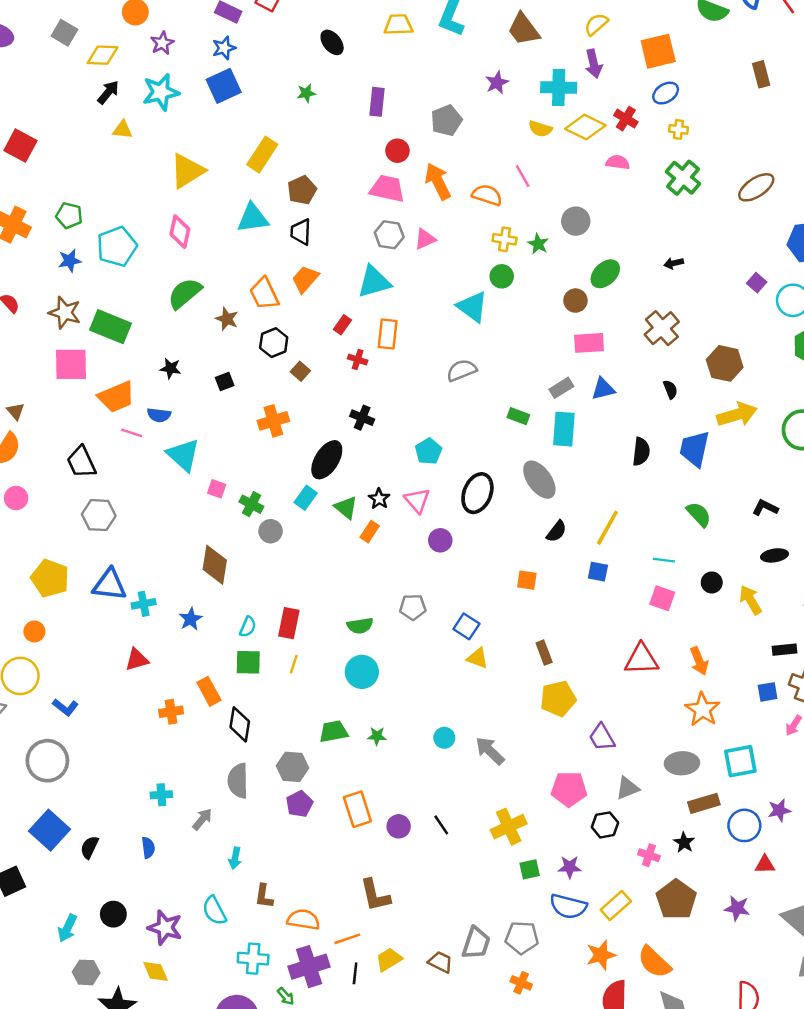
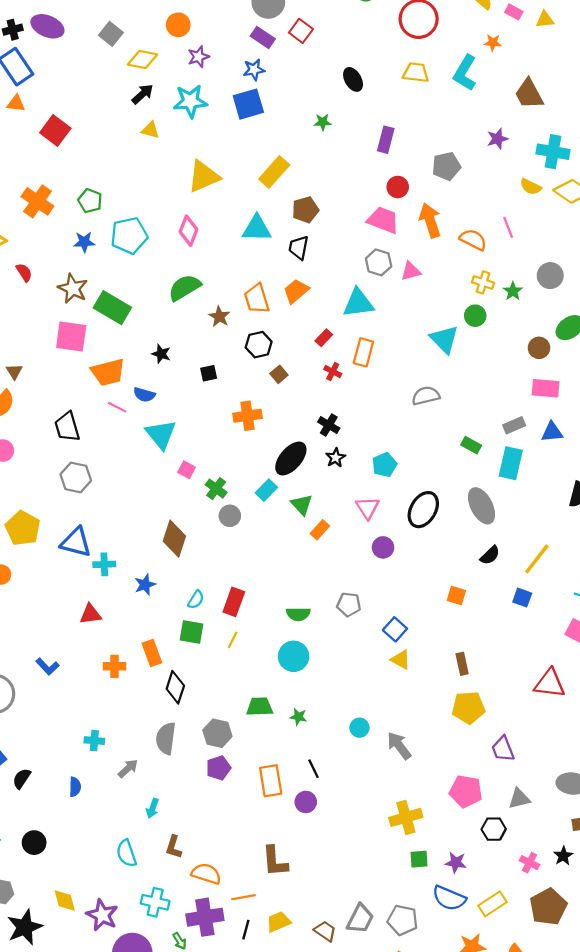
black star: (379, 499) -> (336, 458), moved
blue L-shape: (65, 707) -> (47, 666), moved
black line: (441, 825) -> (313, 769), moved
purple star: (165, 928) -> (102, 915), moved

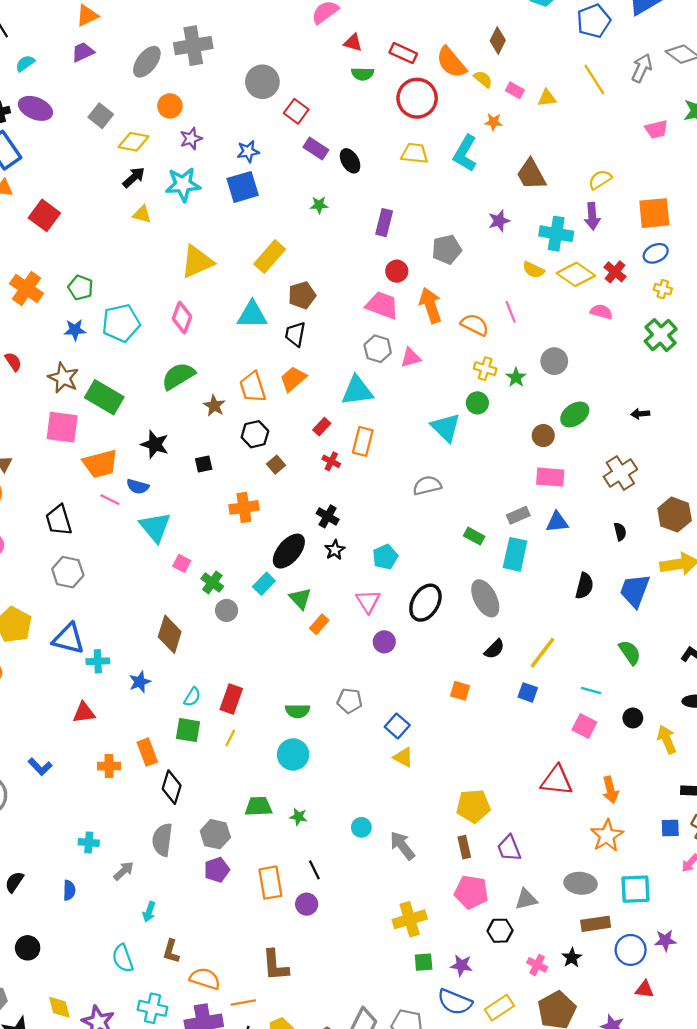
purple rectangle: (263, 38) -> (316, 149), moved
black star: (161, 354) -> (155, 444), size x1.4
brown rectangle: (462, 664) -> (464, 847), moved

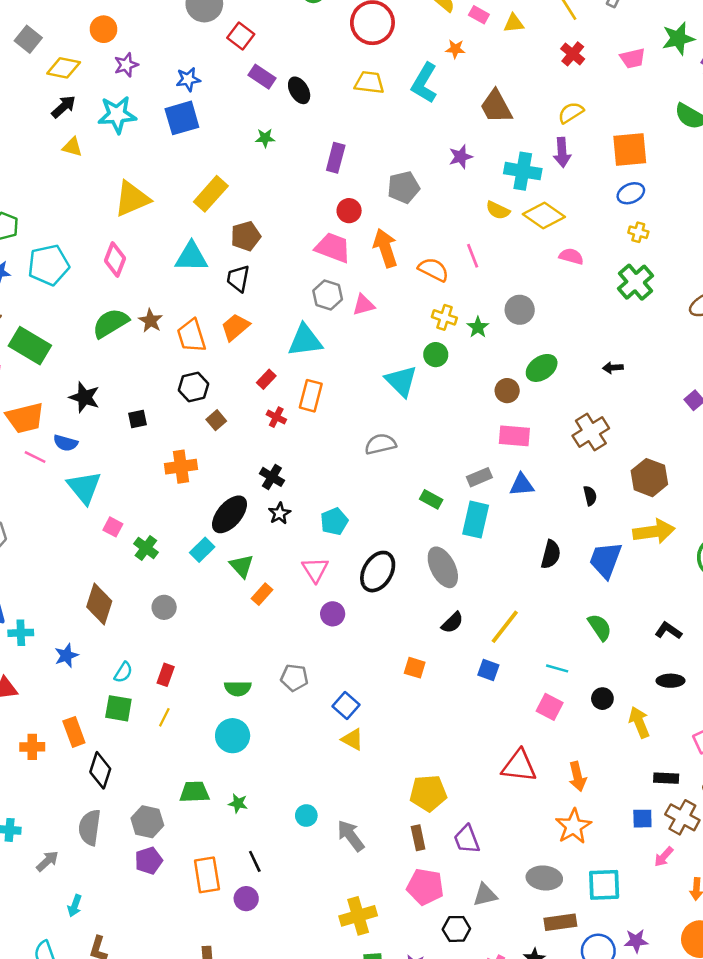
red cross: (615, 272) -> (573, 54), moved
brown star: (214, 406) -> (151, 321), moved
gray circle: (227, 610) -> (164, 607), moved
red rectangle: (231, 699) -> (166, 675), size x0.7

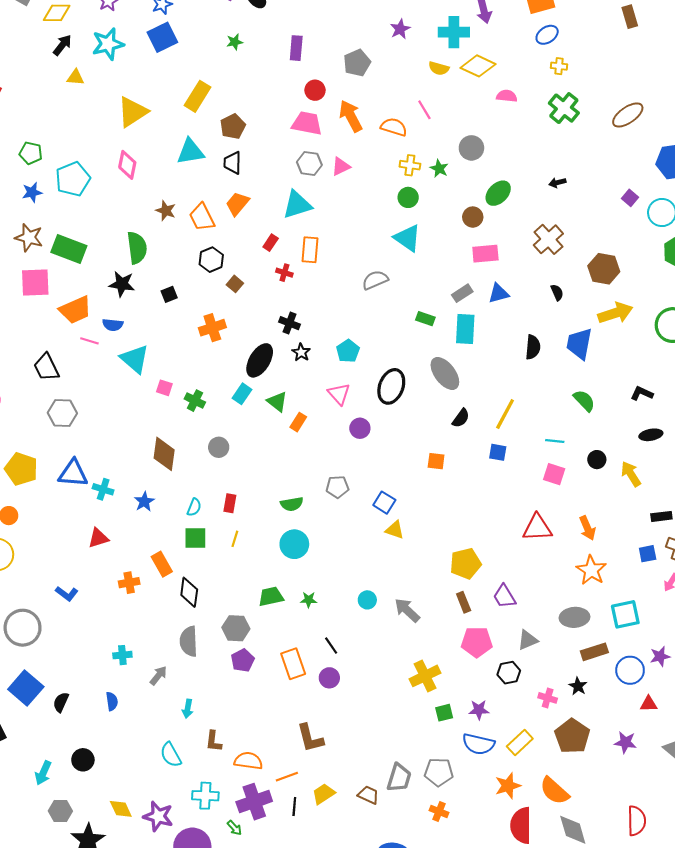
green semicircle: (111, 323) -> (137, 248), moved, turned 124
cyan triangle: (401, 381) -> (407, 238), moved
cyan cross: (21, 633) -> (103, 489), turned 30

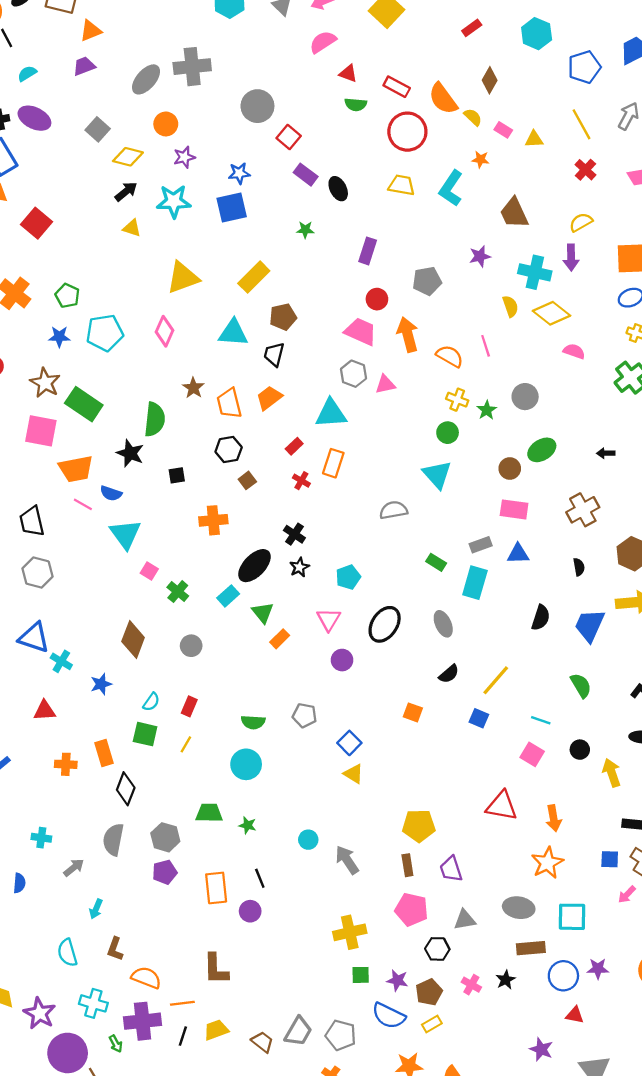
yellow semicircle: (439, 68) -> (510, 306), turned -138
gray ellipse: (445, 373) -> (443, 624), size x0.7
brown pentagon: (572, 736) -> (429, 992), moved, size x0.7
yellow rectangle: (520, 742) -> (432, 1024), size x0.7

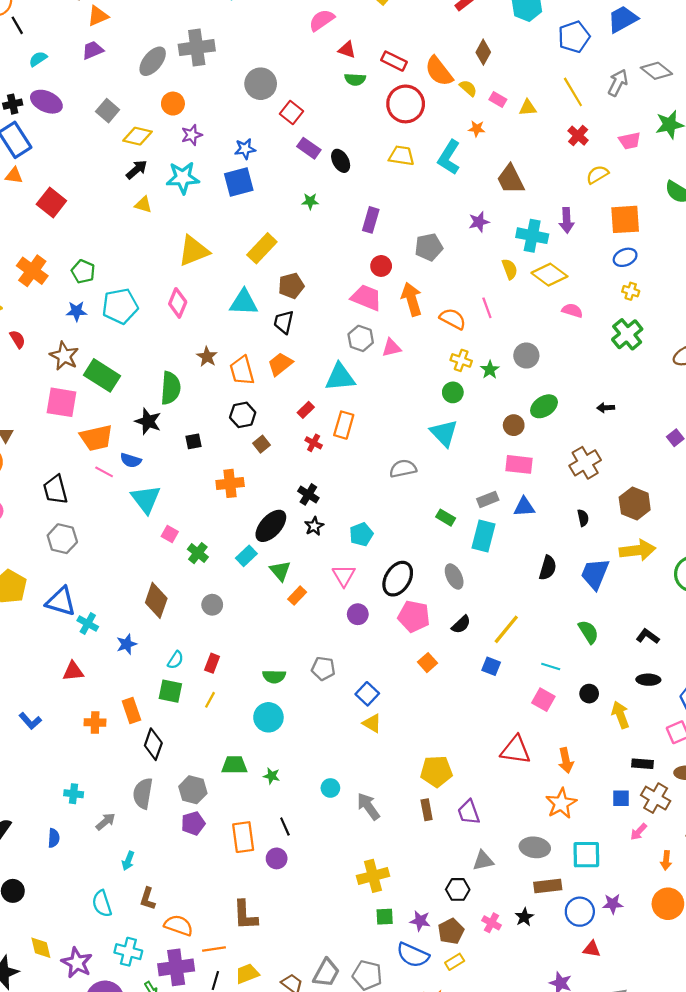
yellow semicircle: (581, 222) -> (597, 175), moved
orange square: (413, 712) -> (427, 663), turned 30
pink pentagon: (411, 910) -> (414, 616), moved

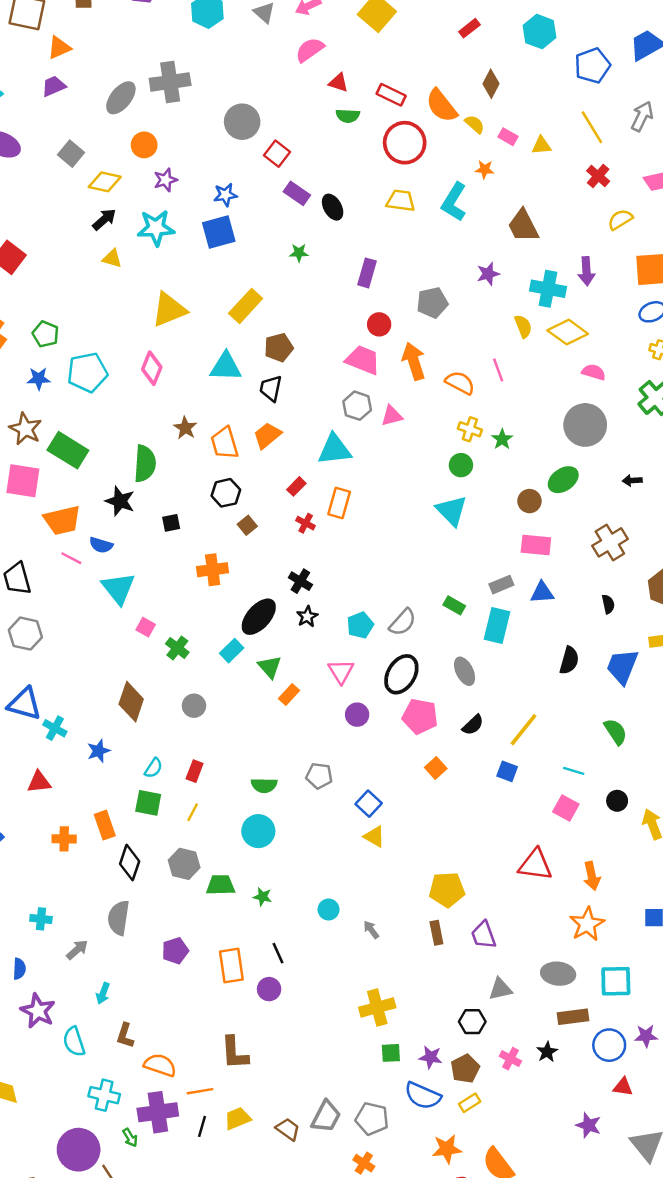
gray circle: (526, 356) -> (585, 425), moved, size x1.5
gray semicircle: (403, 469) -> (403, 622), moved, turned 144
gray hexagon: (193, 790) -> (184, 864), moved
gray arrow: (368, 806) -> (371, 930), size x0.6
purple star: (77, 963) -> (38, 1011), moved

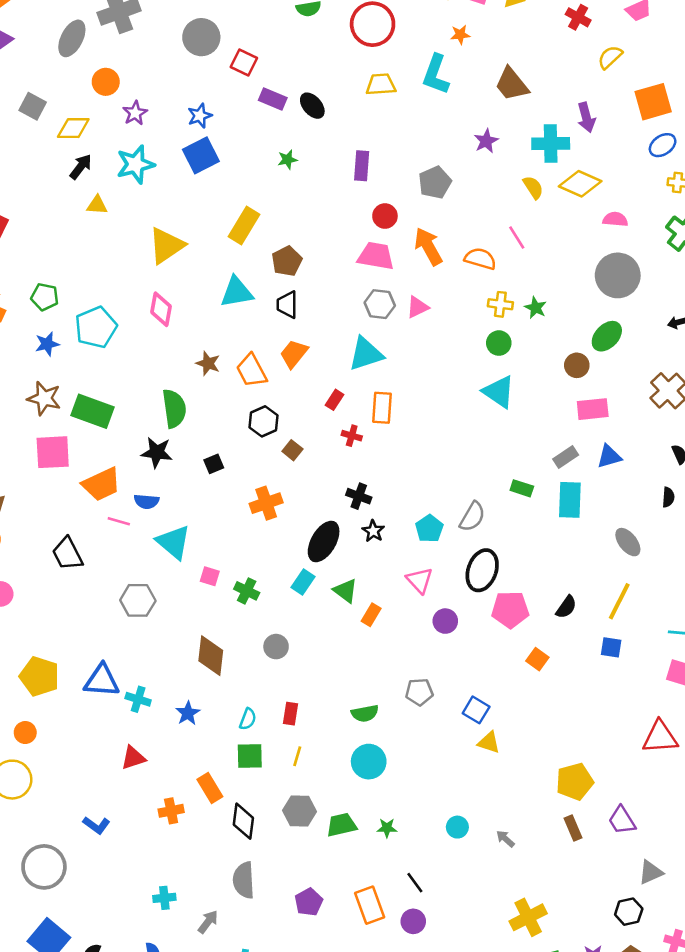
gray hexagon: (25, 634) -> (138, 600), moved
black semicircle: (569, 660) -> (668, 497), moved, size x0.7
gray ellipse: (465, 671) -> (628, 542), moved

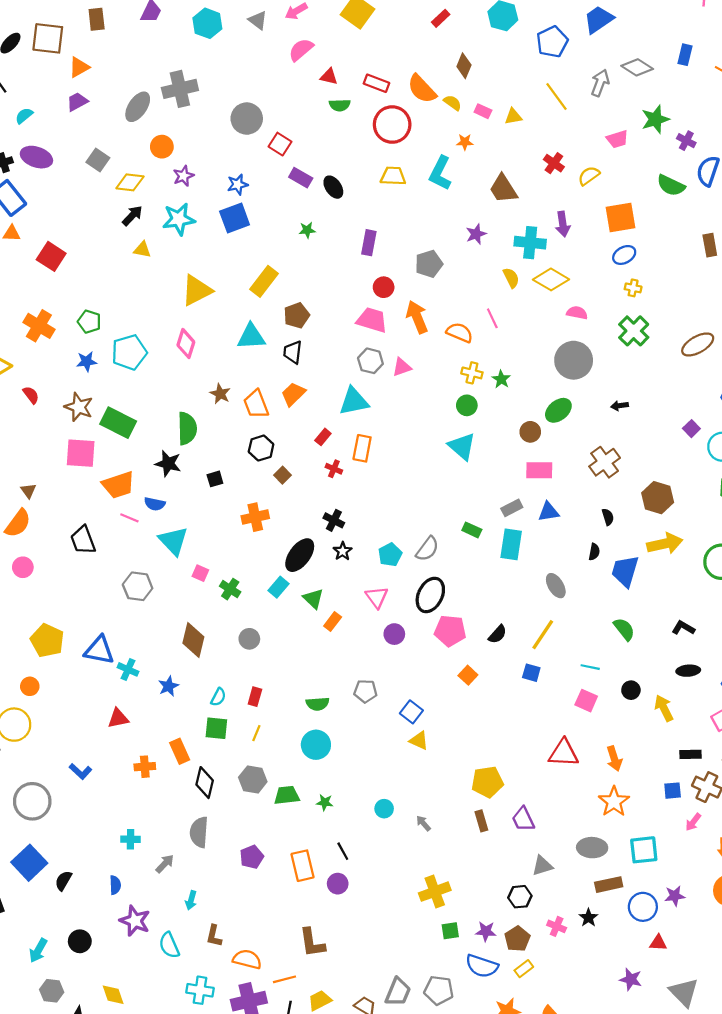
red cross: (578, 17) -> (554, 163), moved

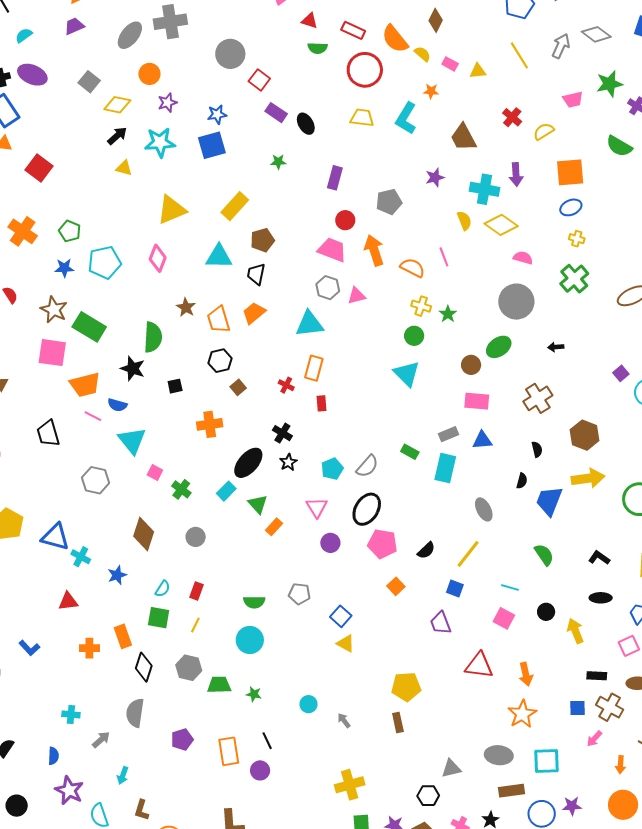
red rectangle: (323, 437) -> (322, 403), moved, turned -49
purple trapezoid: (523, 819) -> (441, 623), moved

